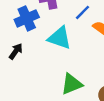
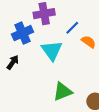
cyan triangle: (60, 38) -> (52, 50), turned 35

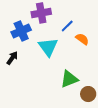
green triangle: (63, 92) -> (69, 79), moved

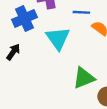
blue line: (67, 26) -> (81, 12), turned 48

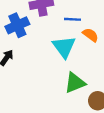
cyan triangle: (58, 38) -> (64, 47), moved

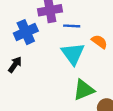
blue line: (72, 19) -> (72, 26), moved

